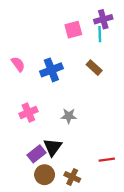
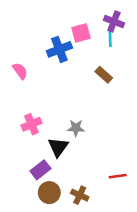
purple cross: (103, 19) -> (114, 22), turned 36
blue cross: (51, 70) -> (59, 49), moved
black triangle: (53, 147) -> (58, 147), moved

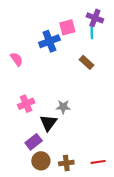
red line: (118, 176) -> (98, 162), moved
brown cross: (80, 195) -> (66, 163), turned -32

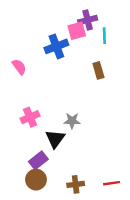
purple cross: (95, 18) -> (88, 20), moved, turned -35
brown rectangle: (86, 62) -> (98, 70), turned 32
brown circle: (41, 161) -> (36, 180), moved

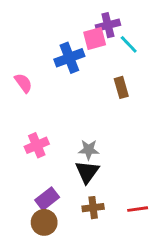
cyan line: (104, 36) -> (129, 44), turned -42
black triangle: (55, 139) -> (87, 172), moved
red line: (112, 183) -> (138, 209), moved
brown cross: (76, 184) -> (93, 208), moved

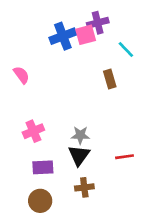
cyan line: (129, 44) -> (126, 50), moved
blue cross: (69, 58) -> (63, 36), moved
purple rectangle: (47, 199) -> (43, 167), moved, turned 35
red line: (138, 209) -> (124, 157), moved

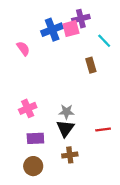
pink semicircle: (21, 75) -> (23, 49), moved

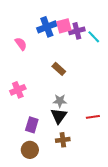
purple cross: (81, 19) -> (77, 31), moved
brown rectangle: (91, 65) -> (59, 69), moved, turned -32
pink cross: (28, 108) -> (18, 90), moved
purple rectangle: (35, 138) -> (32, 125), turned -70

